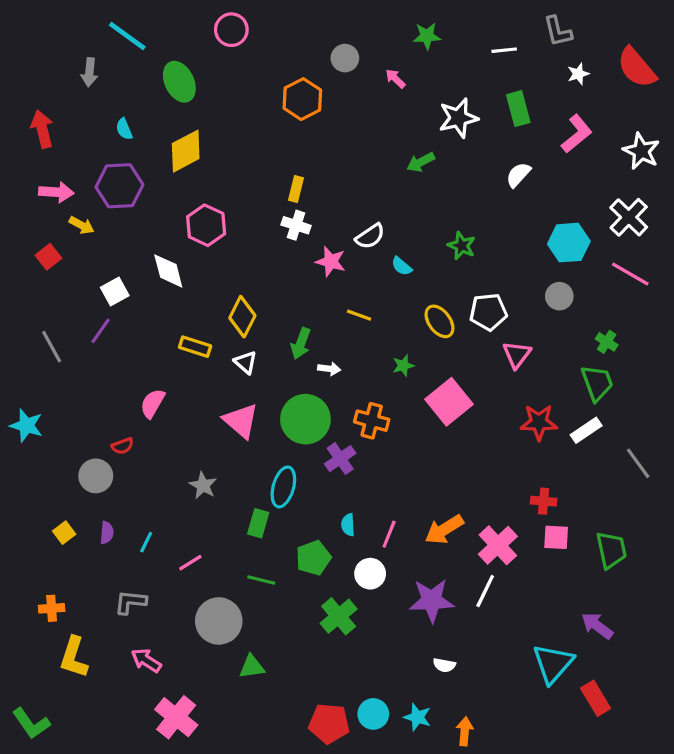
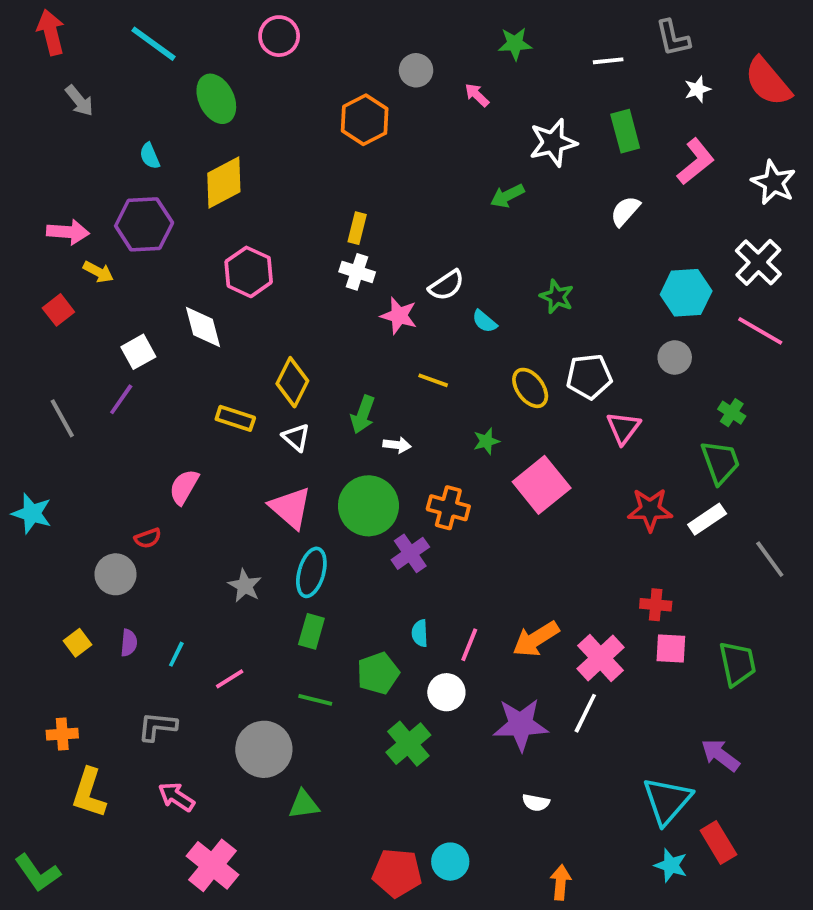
gray arrow: (89, 72) -> (79, 101), moved, turned -44
red arrow: (42, 129) -> (51, 32), moved
cyan ellipse: (283, 487) -> (311, 572), moved
cyan star: (417, 717) -> (671, 865), moved

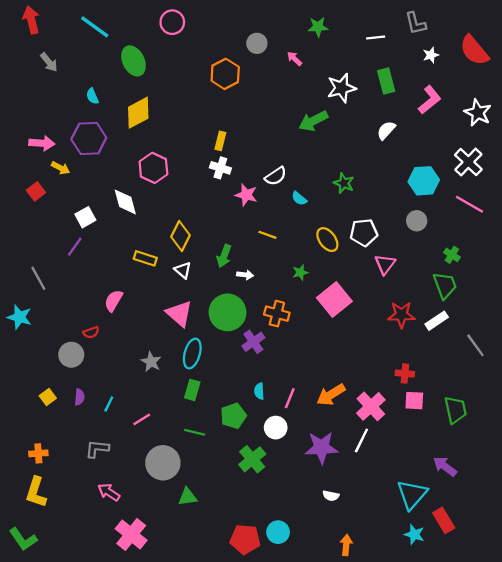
green arrow: (507, 196) -> (313, 121), size x1.4
gray line: (62, 418) -> (38, 278), moved
yellow L-shape: (89, 793) -> (36, 492), moved

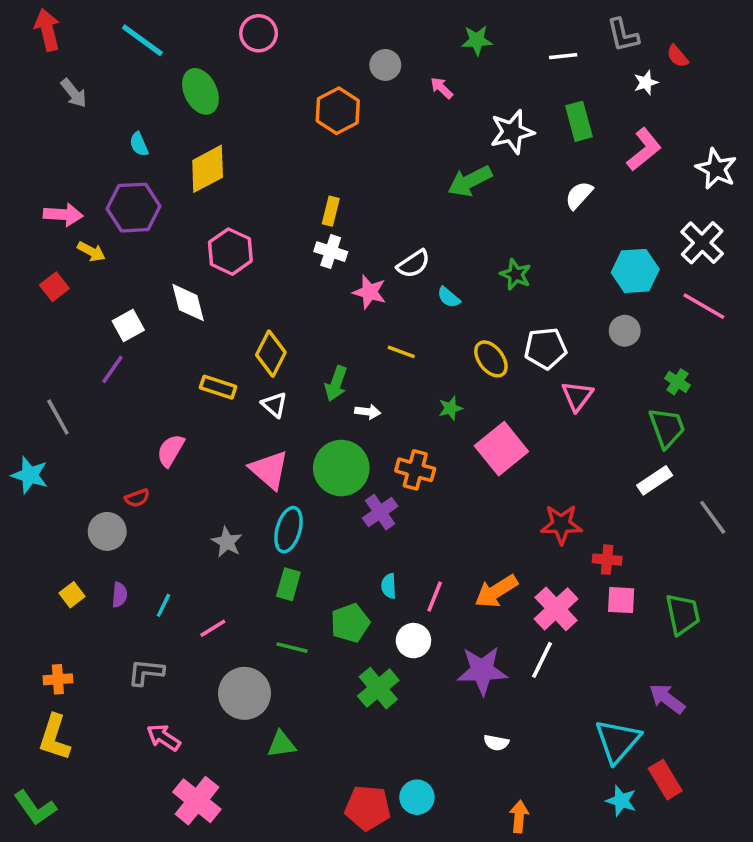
red semicircle: (474, 50) -> (677, 56), moved, size x0.5
red star: (401, 315) -> (561, 524), moved

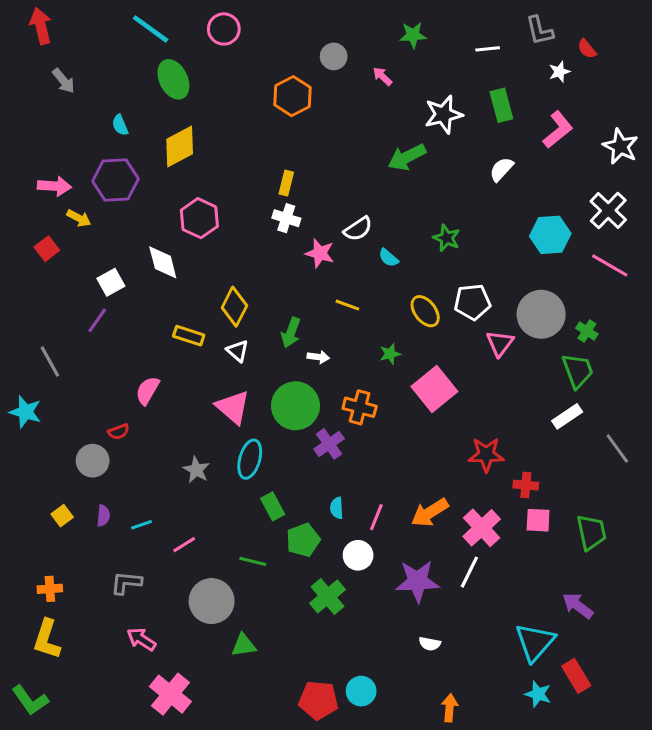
cyan line: (142, 40) -> (151, 29), moved
gray circle: (625, 331) -> (541, 314), moved, size x1.8
green rectangle: (288, 584) -> (273, 506), moved, turned -44
cyan line: (164, 605) -> (141, 525), turned 45

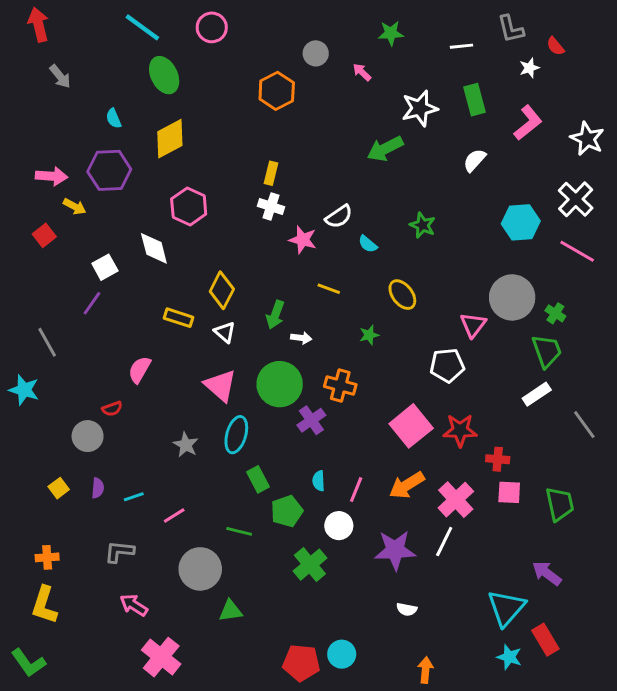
white pentagon: (472, 302) -> (447, 365), moved
pink square: (434, 389) -> (411, 426), moved

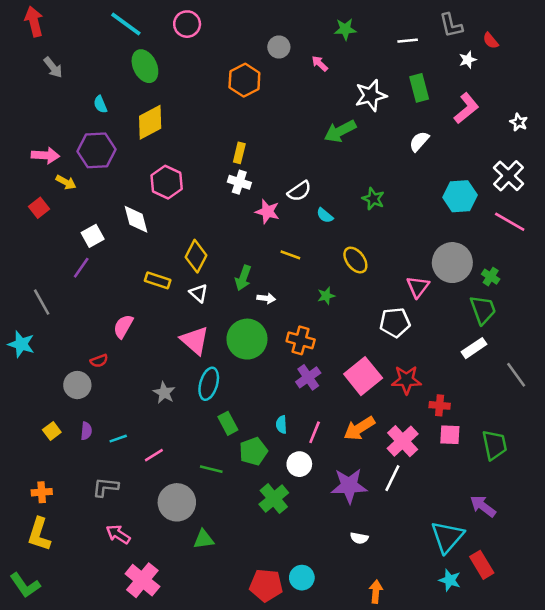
white star: (587, 139) -> (519, 122), size x0.6
purple cross: (311, 420) -> (308, 377), moved

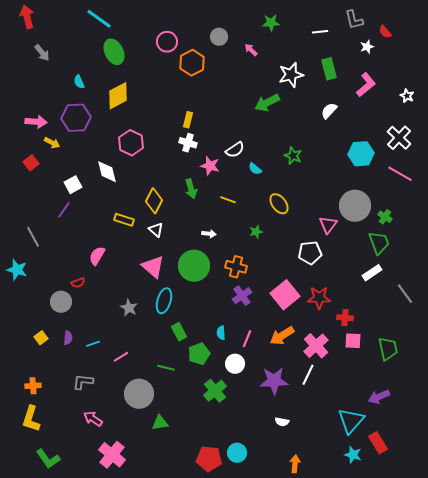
pink circle: (187, 24) -> (167, 42), moved
green arrow: (243, 278) -> (191, 189), moved, turned -36
purple arrow: (483, 506) -> (379, 397), turned -60
green L-shape: (25, 585) -> (48, 459), moved

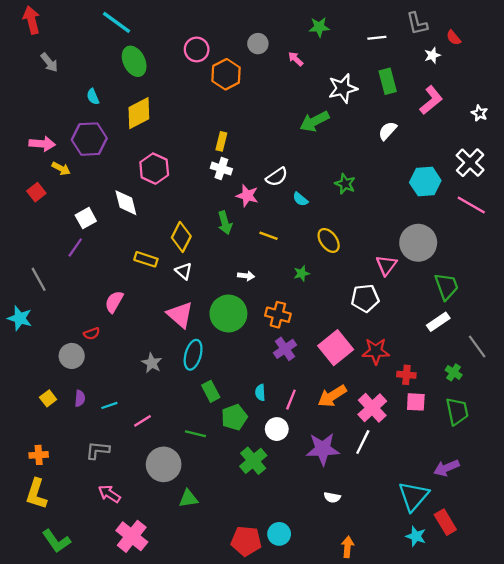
green cross: (385, 217) -> (454, 372), moved

